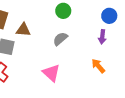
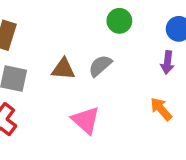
green circle: (63, 11) -> (119, 21), moved
brown triangle: (23, 30) -> (63, 69), moved

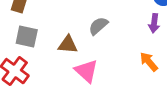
brown triangle: (63, 69) -> (68, 44), moved

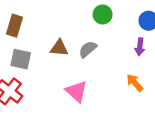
brown triangle: (68, 44) -> (59, 48), moved

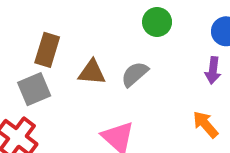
brown rectangle: (14, 26) -> (47, 50), moved
gray square: (21, 59) -> (34, 89), turned -35

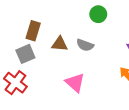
gray semicircle: (135, 74) -> (85, 45), turned -119

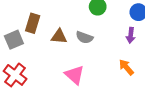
gray square: (25, 54) -> (14, 40), moved

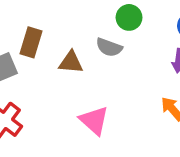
gray semicircle: (84, 37) -> (109, 47), moved

